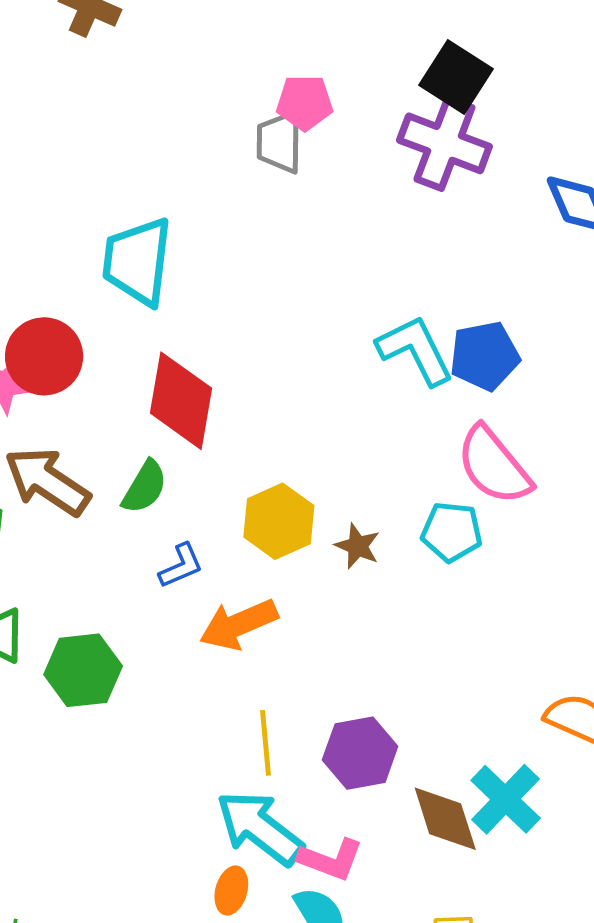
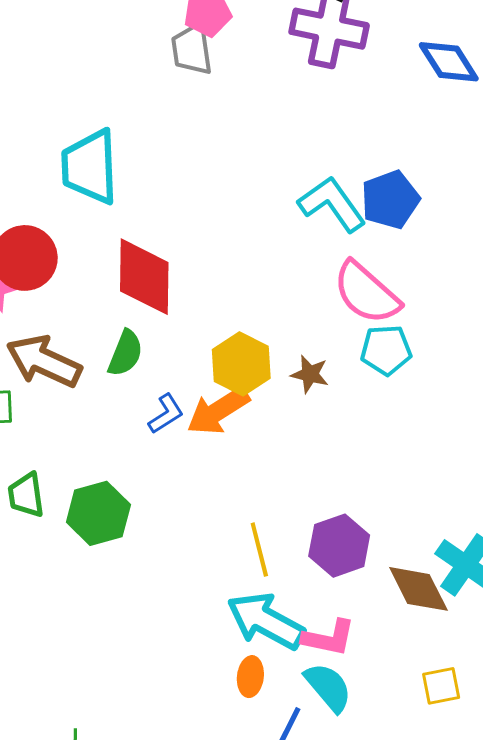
pink semicircle: (494, 466) -> (366, 293), moved
orange arrow: (239, 624) -> (218, 411), moved

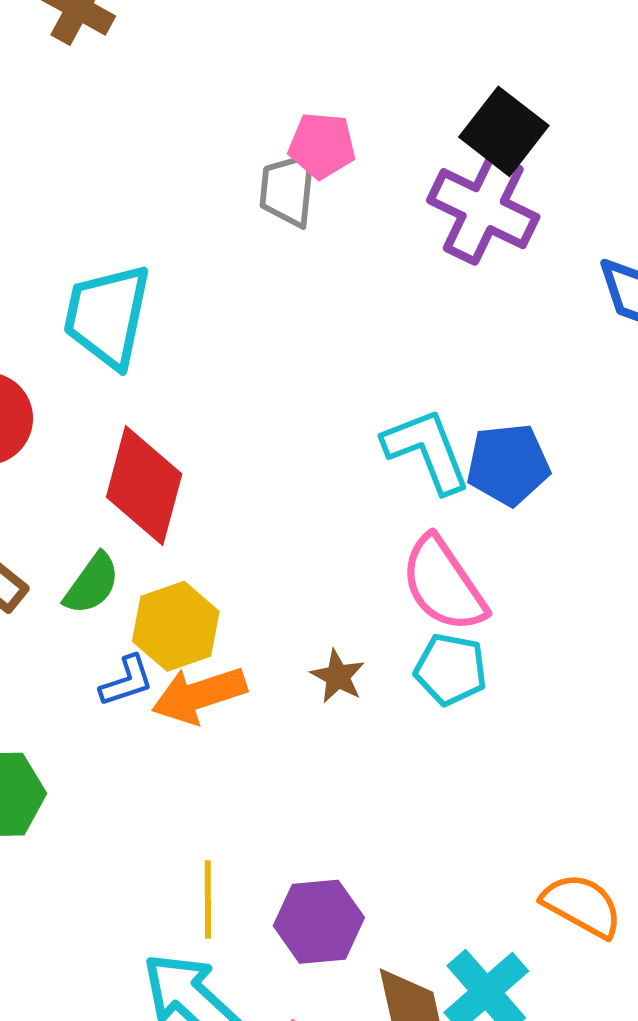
yellow hexagon: (241, 364) -> (176, 626), moved

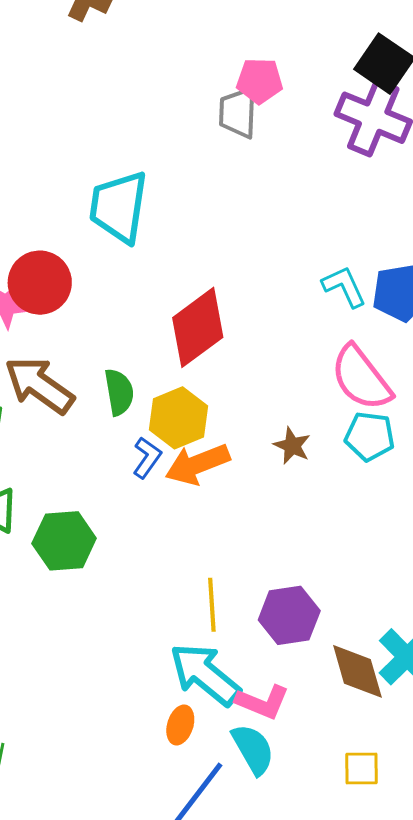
cyan L-shape: (427, 450) -> (344, 287), size x0.7
red diamond: (144, 485) -> (198, 327), moved, turned 42
green semicircle: (92, 584) -> (119, 392), turned -42
blue L-shape: (127, 681) -> (147, 458), turned -33

